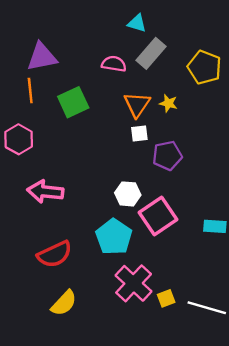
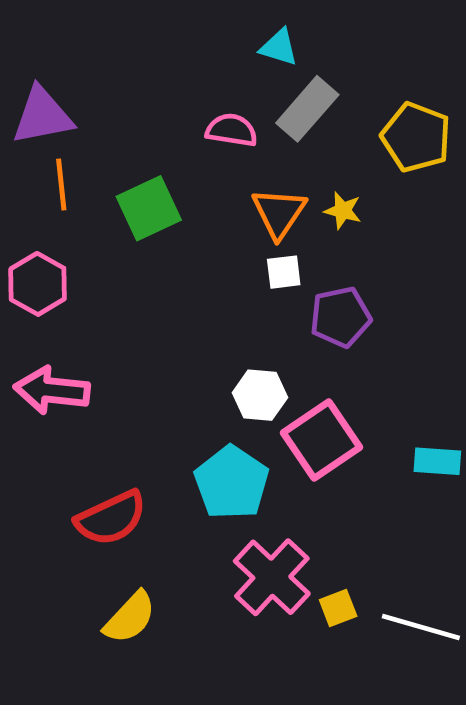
purple triangle: (42, 57) -> (42, 116), moved
pink arrow: (45, 192) -> (52, 390), moved

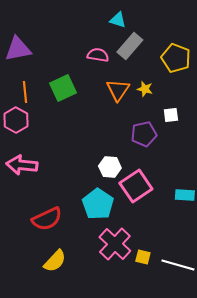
orange line: (61, 185) -> (25, 92), moved
white square: (284, 272) -> (171, 115), moved
yellow square: (338, 608) -> (143, 257), turned 35

